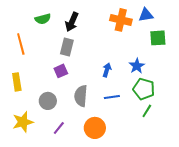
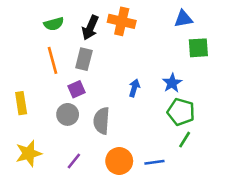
orange cross: (121, 20) -> (122, 21), moved
orange line: (21, 44) -> (53, 60), moved
blue line: (112, 97) -> (154, 162), moved
gray circle: (48, 101) -> (68, 114), moved

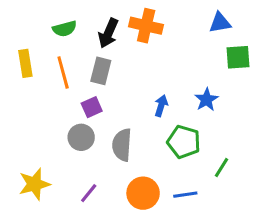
yellow rectangle: (21, 103) -> (25, 63), moved
green pentagon: (181, 112) -> (184, 142), moved

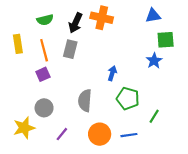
blue star: (206, 100) -> (154, 61), moved
purple square: (92, 107) -> (43, 74), moved
gray circle: (81, 137) -> (44, 108), moved

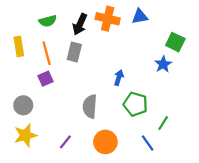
blue triangle: (153, 16) -> (140, 16), moved
green square: (166, 40) -> (175, 42), turned 30
gray circle: (44, 108) -> (23, 105), moved
blue line: (129, 135) -> (148, 143), moved, turned 63

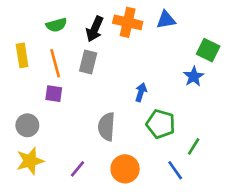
purple square: (45, 79) -> (54, 94), turned 32

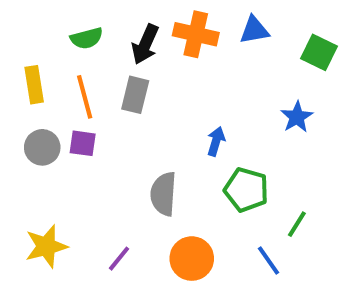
green square: (208, 50) -> (319, 52), moved
gray circle: (27, 125) -> (42, 147), moved

